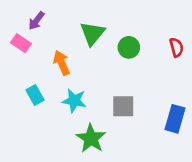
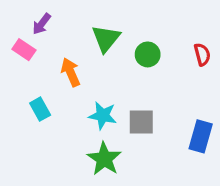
cyan star: (74, 101) -> (103, 115), moved

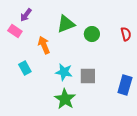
green triangle: (106, 38) -> (66, 24), turned 30

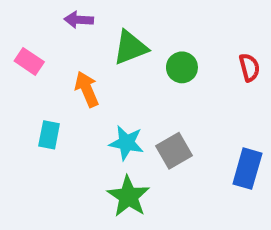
purple arrow: (26, 15) -> (79, 20), moved, turned 56
cyan rectangle: (25, 68) -> (49, 135), turned 40
gray square: (88, 76) -> (174, 151), turned -30

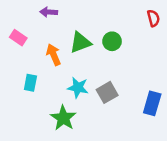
green triangle: (130, 48) -> (80, 42), moved
red semicircle: (249, 67) -> (153, 18), moved
green star: (128, 196) -> (63, 118), moved

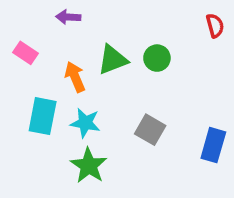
cyan rectangle: (30, 83) -> (43, 116), size x1.5
cyan star: (78, 88) -> (85, 123), moved
gray square: (107, 92) -> (150, 130), turned -30

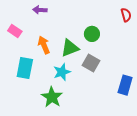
green triangle: (113, 60) -> (70, 48), moved
cyan star: (85, 123) -> (62, 72), moved, turned -30
gray square: (150, 130) -> (91, 63), moved

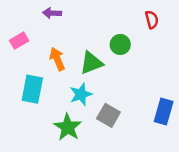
red semicircle: (126, 15) -> (152, 20), moved
pink rectangle: (15, 31) -> (19, 41), turned -64
gray square: (91, 63) -> (108, 115), moved

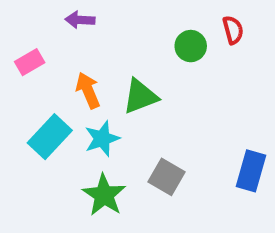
green circle: (120, 45) -> (191, 46), moved
cyan rectangle: (32, 89) -> (50, 137), turned 32
cyan star: (81, 94) -> (102, 139), moved

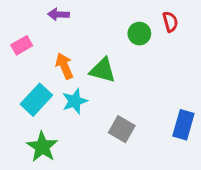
green triangle: (140, 96) -> (103, 70), turned 36
green star: (104, 195) -> (42, 147), moved

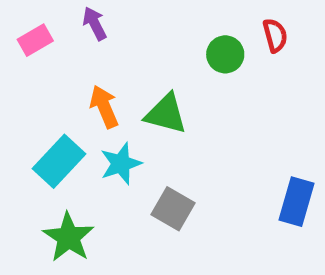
purple arrow: (58, 14) -> (95, 24), turned 60
pink rectangle: (22, 45) -> (35, 40), moved
gray square: (122, 129) -> (173, 209), moved

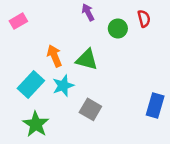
purple arrow: (95, 24) -> (88, 12), moved

